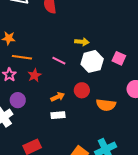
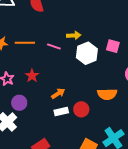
orange line: (22, 57) -> (25, 43), moved
pink line: (59, 61) -> (54, 47), moved
red circle: (82, 90) -> (81, 109), moved

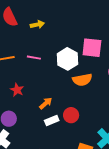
yellow arrow: (74, 35) -> (37, 25), moved
pink square: (113, 46) -> (92, 48), size x1.5
orange semicircle: (107, 94) -> (82, 80), moved

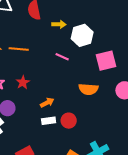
pink square: (92, 48) -> (106, 61), turned -35
pink line: (34, 58) -> (62, 57), moved
white hexagon: (68, 59) -> (82, 35), moved

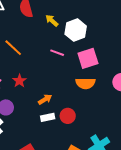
yellow arrow: (59, 24) -> (52, 21), turned -136
orange line: (19, 49) -> (13, 48), turned 42
pink square: (106, 61) -> (88, 58), moved

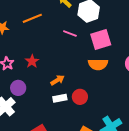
orange line: (13, 48) -> (32, 18), moved, turned -66

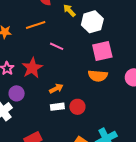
pink line: (70, 33) -> (57, 46), moved
red star: (32, 61) -> (32, 68), size x1.5

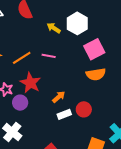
yellow arrow: (69, 10) -> (54, 28), moved
orange line: (36, 25) -> (22, 58), moved
purple circle: (17, 93) -> (20, 103), moved

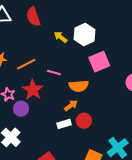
pink line: (49, 56) -> (54, 73), moved
orange semicircle: (96, 74) -> (79, 86), moved
orange arrow: (59, 97) -> (71, 105), moved

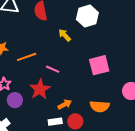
white hexagon: (84, 35) -> (87, 16), moved
orange semicircle: (79, 86) -> (100, 106), moved
red star: (33, 90) -> (40, 89), moved

